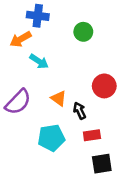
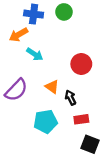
green circle: (83, 32) -> (64, 12), moved
red circle: (104, 86) -> (81, 64), moved
black square: (102, 164) -> (90, 144), turned 30

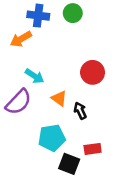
cyan arrow: (35, 54) -> (34, 76), moved
red rectangle: (81, 119) -> (93, 149), moved
black square: (90, 144) -> (69, 164), moved

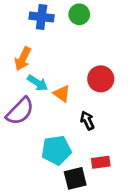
orange arrow: (21, 39) -> (23, 59), moved, turned -35
orange triangle: (59, 98) -> (62, 94), moved
black square: (69, 164) -> (75, 178), turned -35

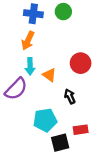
orange arrow: (23, 59) -> (28, 41), moved
cyan arrow: (38, 83) -> (30, 66), turned 56

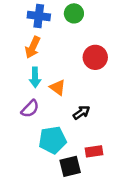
red circle: (81, 63) -> (95, 57), moved
purple semicircle: (16, 89) -> (30, 109), moved, size x0.7
black arrow: (70, 96) -> (81, 113), turned 80

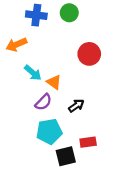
orange arrow: (33, 47) -> (16, 45), moved, turned 42
cyan arrow: (35, 77) -> (33, 73), turned -48
purple semicircle: (30, 109) -> (43, 102), moved

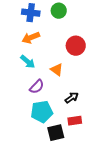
orange arrow: (16, 45) -> (31, 38), moved
orange triangle: (54, 82) -> (57, 70), moved
black arrow: (76, 106) -> (72, 98), moved

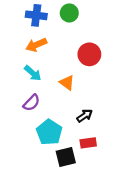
purple semicircle: (37, 87) -> (32, 103), moved
cyan pentagon: (42, 112) -> (49, 132), turned -30

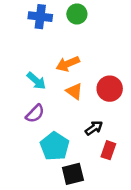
orange arrow: (36, 45) -> (68, 64), moved
red circle: (89, 54) -> (110, 89), moved
red rectangle: (88, 143) -> (108, 150), moved, turned -63

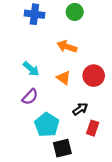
green circle: (77, 14) -> (75, 12), moved
orange arrow: (68, 64) -> (67, 47), moved, turned 42

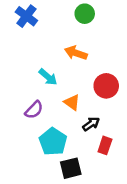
blue cross: (34, 14) -> (26, 16), moved, turned 30
cyan arrow: (31, 69) -> (48, 77), moved
orange triangle: (64, 78) -> (72, 102), moved

